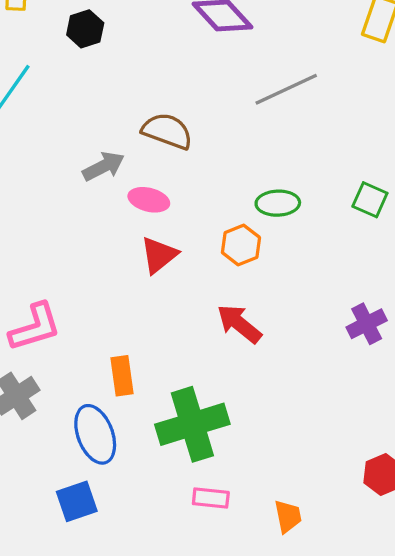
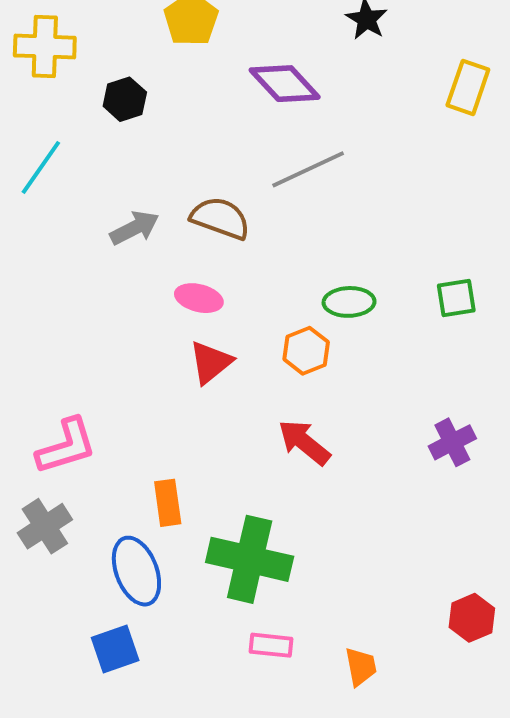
gray line: (286, 89) -> (308, 169), moved
gray arrow: (104, 166) -> (135, 228), moved
green square: (370, 200) -> (456, 298), turned -33
green cross: (192, 424) -> (250, 559), turned 30

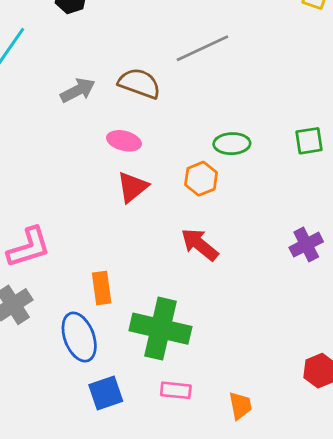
blue square: (115, 649) -> (106, 393), moved

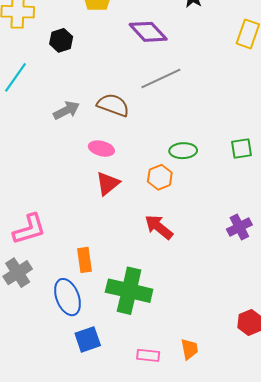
pink rectangle: (176, 390) -> (148, 355), moved

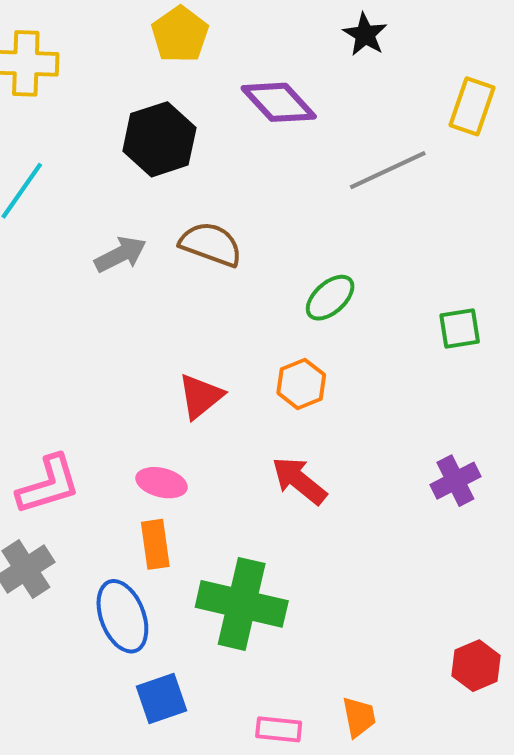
black hexagon: (61, 40) -> (159, 139), moved, size x1.6
gray line: (161, 79) -> (388, 170), moved
pink ellipse: (101, 149) -> (162, 483), moved
green ellipse: (183, 151) -> (330, 298), moved, turned -40

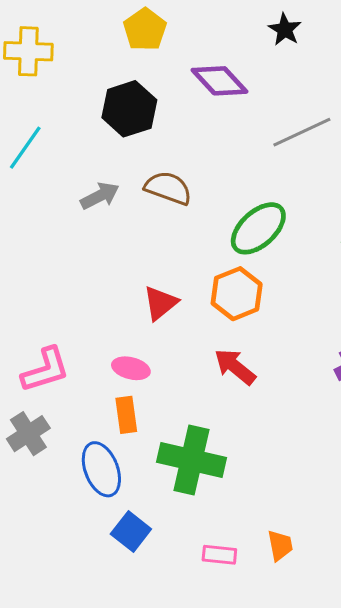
green ellipse: (330, 298) -> (258, 228), size x1.5
orange hexagon: (301, 384) -> (237, 294), size x1.4
blue square: (162, 699) -> (131, 531), turned -33

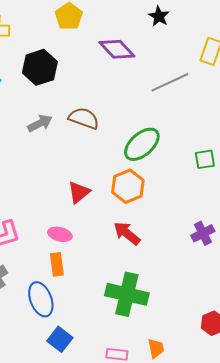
black hexagon: (129, 109) -> (40, 67), moved
green cross: (192, 460) -> (127, 294), moved

